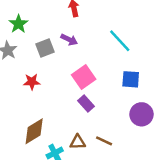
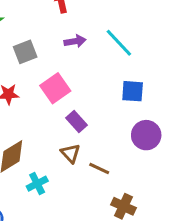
purple arrow: (69, 40) -> (75, 41), moved, turned -35
pink square: (84, 77) -> (55, 88), moved
brown triangle: (78, 142) -> (70, 153), moved, turned 49

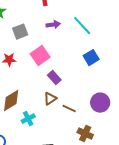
blue square: (133, 91) -> (91, 58), turned -35
purple circle: (146, 135) -> (100, 103), moved
brown triangle: (70, 153) -> (50, 99), turned 40

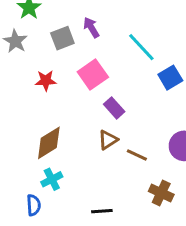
purple arrow: (53, 25) -> (91, 27), moved, turned -112
cyan line: (82, 26) -> (141, 47), moved
cyan cross: (28, 119) -> (52, 179), moved

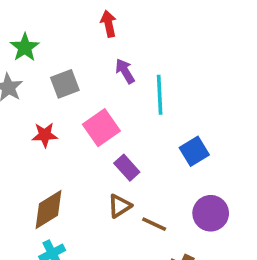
purple arrow: (91, 27) -> (125, 71), moved
cyan line: (141, 47) -> (160, 95), turned 40
blue square: (170, 78) -> (194, 151), moved

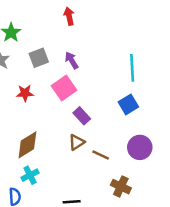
purple arrow: (125, 71) -> (72, 60), moved
cyan line: (160, 95) -> (132, 68), moved

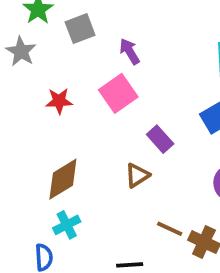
gray square: (39, 58) -> (80, 29), moved
purple rectangle: (82, 116) -> (160, 139), moved
brown line: (101, 155) -> (170, 229), moved

